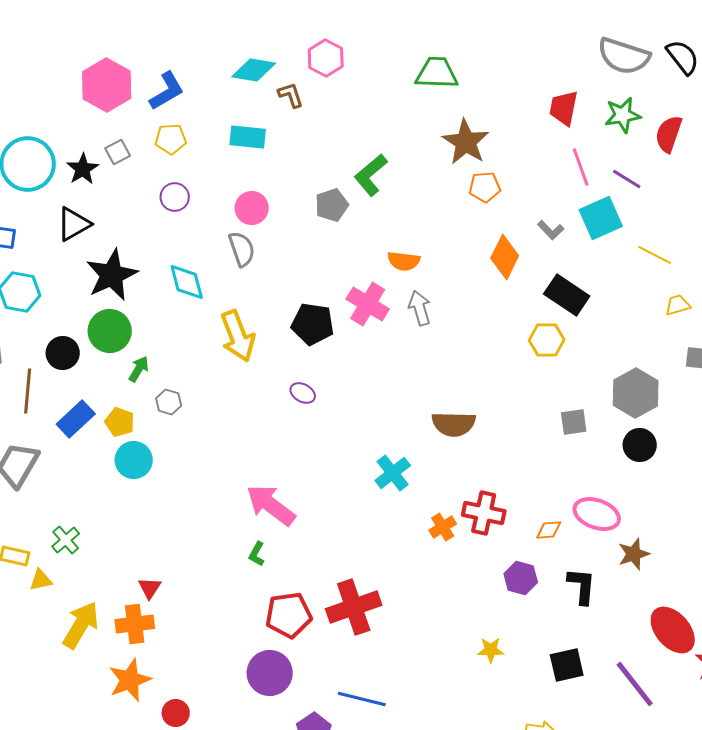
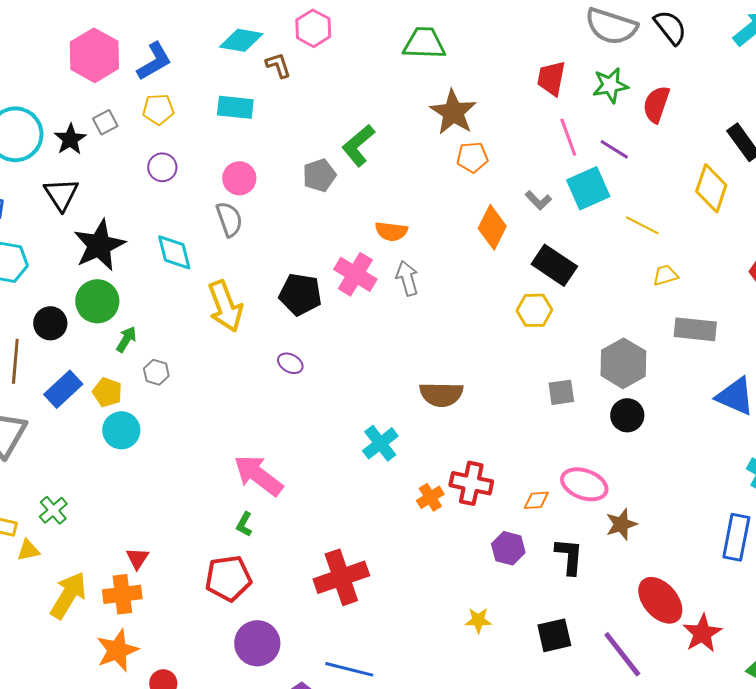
black triangle: (74, 224) -> (61, 194), turned -33
red pentagon: (289, 615) -> (228, 578), moved

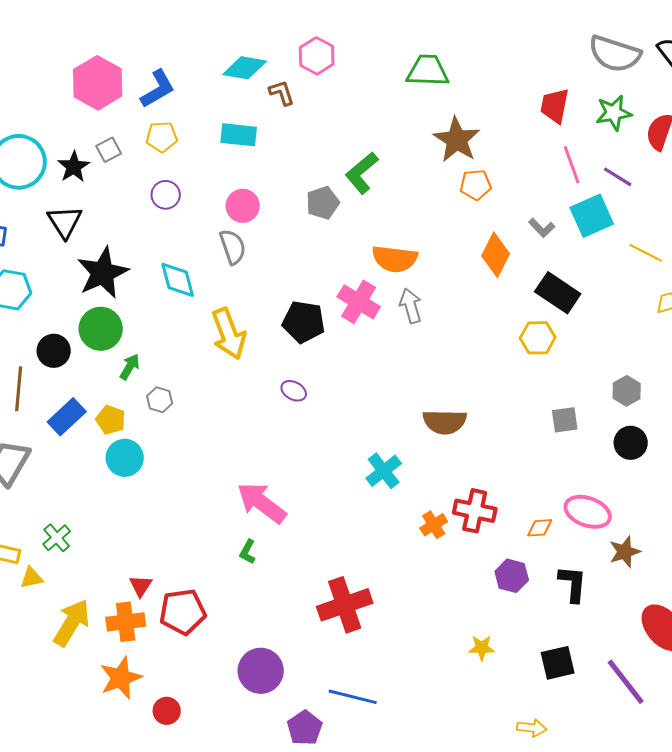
orange semicircle: (391, 231) -> (395, 259), size x1.4
gray hexagon: (623, 363) -> (627, 391), size x0.6
red pentagon: (228, 578) -> (183, 612), moved

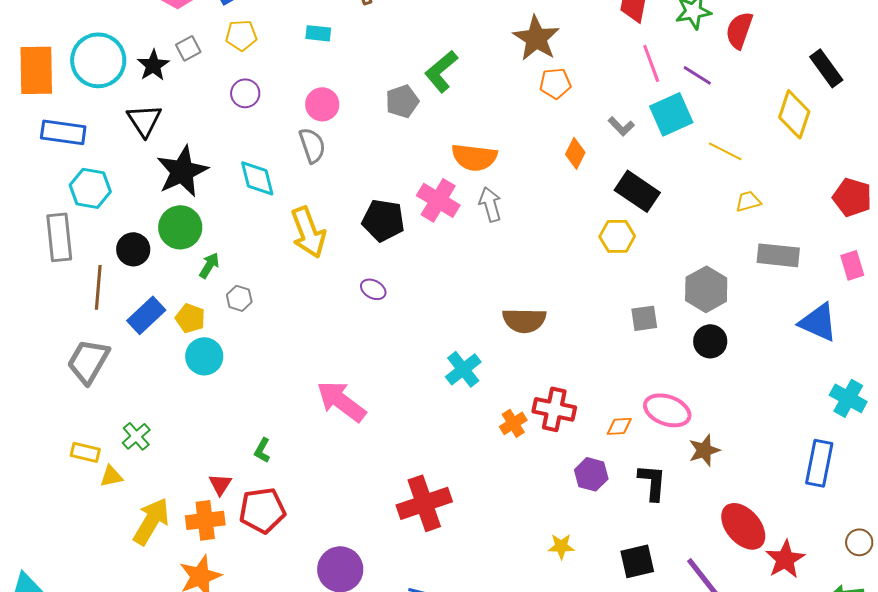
cyan rectangle: (239, 135) -> (318, 33), size x0.7
orange diamond: (496, 255) -> (575, 153), size x0.7
gray hexagon: (627, 391) -> (706, 289), size x1.5
green L-shape: (248, 552) -> (262, 450), moved

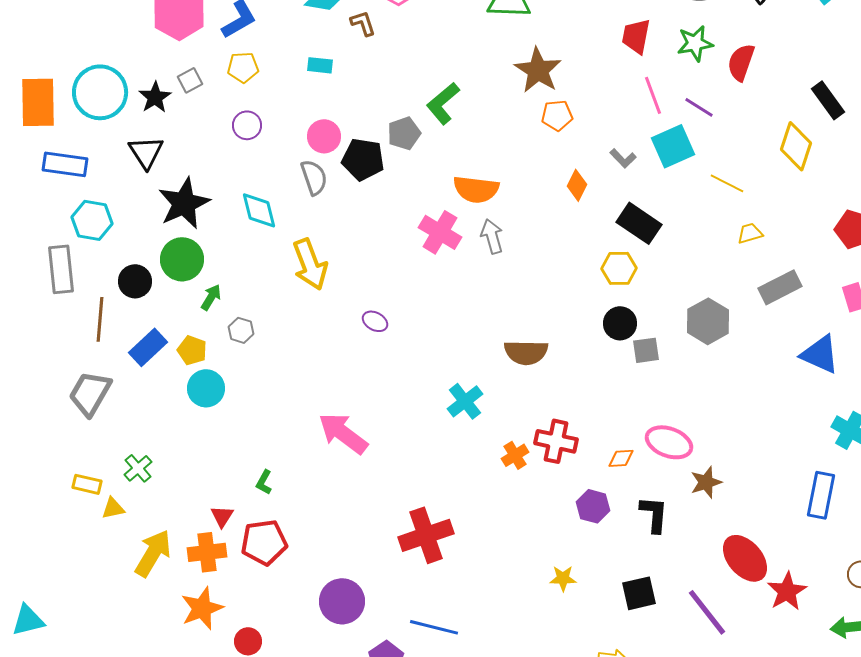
black pentagon: (383, 220) -> (363, 159), moved
gray rectangle: (778, 255) -> (780, 287), turned -33
black circle: (710, 341) -> (620, 323), moved

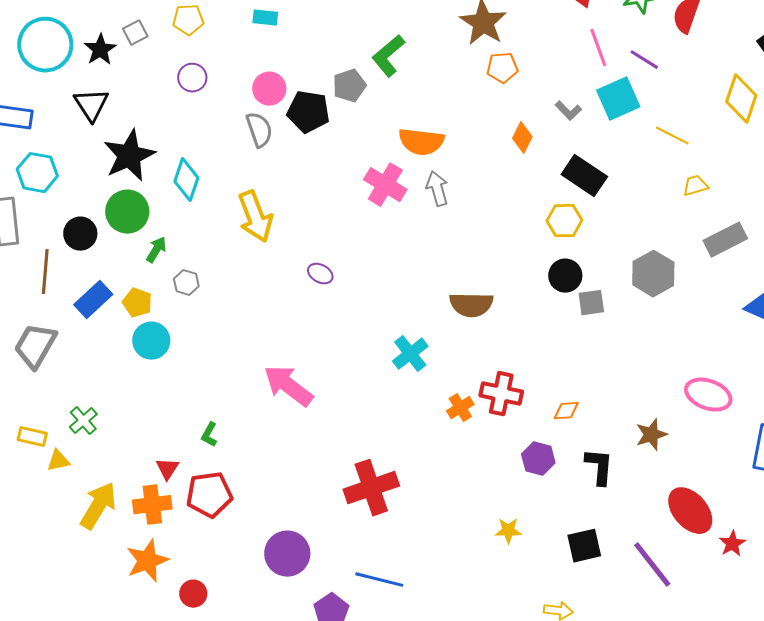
cyan diamond: (259, 210) -> (186, 180), moved, turned 33
pink ellipse: (669, 442) -> (708, 395), moved
red star: (787, 591) -> (732, 544), size x0.7

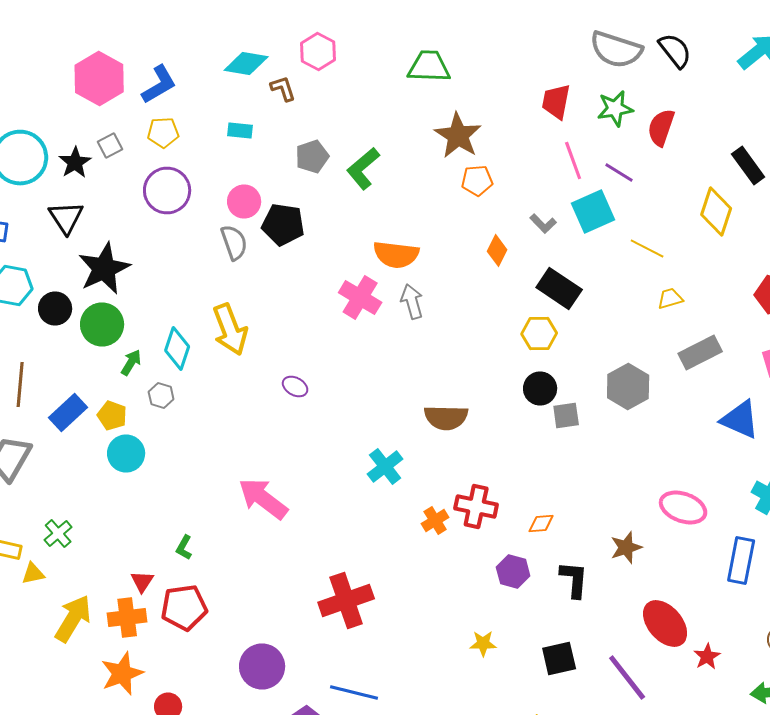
purple circle: (192, 78) -> (167, 190), size x1.6
gray pentagon: (349, 86) -> (312, 156), moved
cyan diamond: (186, 180) -> (177, 348), moved
black circle: (80, 234) -> (55, 308), moved

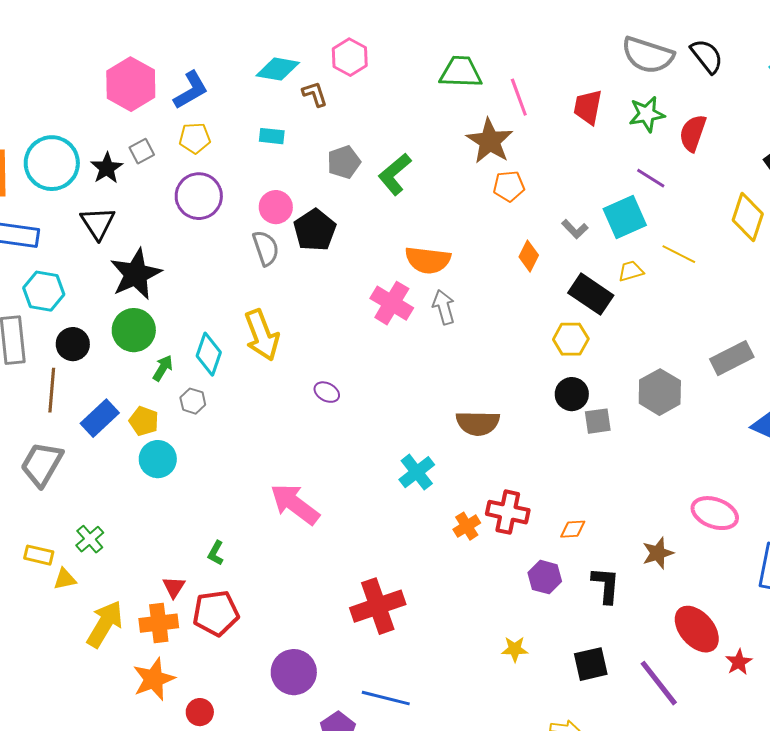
pink line: (573, 160) -> (519, 97), moved
black pentagon: (283, 224) -> (315, 230), turned 30
yellow trapezoid: (670, 298) -> (631, 271), moved
black circle: (55, 308) -> (73, 344), moved

